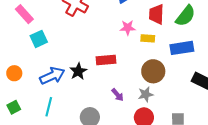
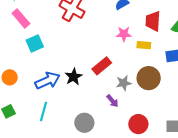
red rectangle: (106, 60) -> (102, 66), turned -36
gray star: (146, 94) -> (124, 83), moved

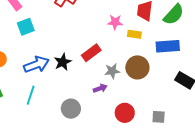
purple arrow: (112, 101) -> (100, 88), turned -72

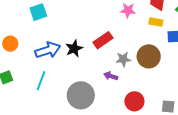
yellow rectangle: (134, 34) -> (156, 22), moved
purple arrow: (100, 88) -> (111, 76), turned -144
gray circle: (71, 109) -> (81, 95), size x1.4

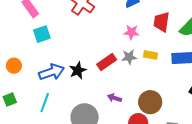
yellow rectangle: (156, 22) -> (150, 55), moved
brown circle: (149, 56) -> (150, 102), moved
gray star: (123, 59) -> (129, 57), moved

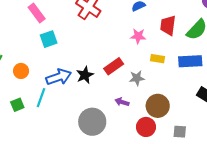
gray star: (129, 57) -> (137, 78), moved
cyan line: (45, 103) -> (41, 98), moved

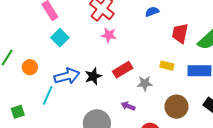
pink star: (138, 36) -> (109, 35), moved
cyan square: (49, 39) -> (60, 38), turned -30
green square: (17, 105) -> (18, 112), moved
brown circle: (158, 106) -> (176, 107), moved

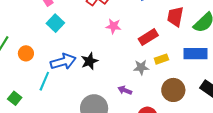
pink star: (109, 35) -> (114, 26), moved
yellow rectangle: (167, 66) -> (161, 59), moved, turned -32
red rectangle: (123, 70) -> (148, 37), moved
green square: (18, 112) -> (15, 98), turned -32

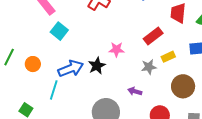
pink star: (114, 26) -> (117, 50), moved

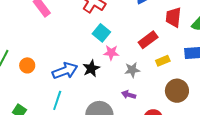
cyan square: (59, 31) -> (101, 33), moved
gray star: (149, 67) -> (132, 70), moved
cyan line: (54, 90) -> (57, 100), moved

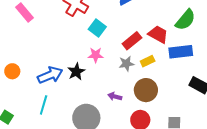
red trapezoid: (173, 17) -> (158, 34), moved, turned 115
cyan square: (101, 33) -> (97, 28), moved
gray star: (132, 70) -> (126, 64), moved
brown circle: (177, 91) -> (146, 90), moved

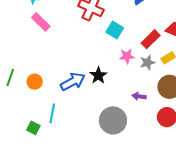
pink star: (96, 55) -> (127, 56), moved
cyan line: (44, 105) -> (52, 113), moved

